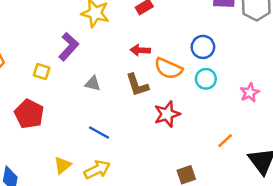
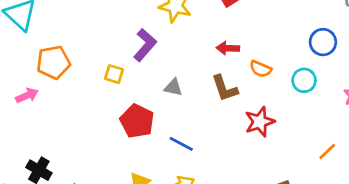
blue circle: (203, 47) -> (323, 42), moved
orange semicircle: (168, 68) -> (261, 69), size x0.7
red pentagon: (29, 114) -> (137, 121), moved

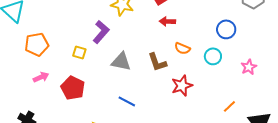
red arrow: (228, 48) -> (167, 21), moved
gray triangle: (173, 87) -> (121, 62), size x1.5
pink arrow: (27, 95) -> (41, 77), moved
red pentagon: (137, 121) -> (73, 88), moved

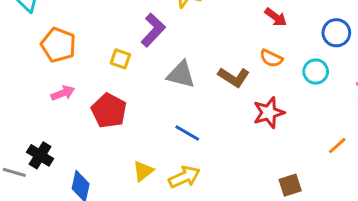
red arrow: (167, 21) -> (276, 17), moved, turned -147
orange pentagon: (37, 44) -> (58, 45), turned 30
brown L-shape: (157, 62) -> (234, 77), turned -40

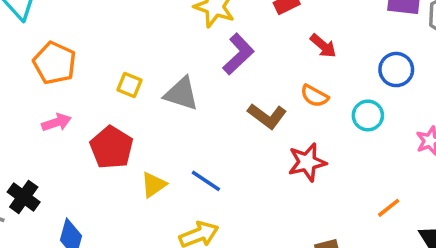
purple L-shape: (153, 30) -> (238, 54), moved
gray triangle: (181, 75) -> (181, 94), moved
yellow triangle: (143, 171) -> (154, 185), moved

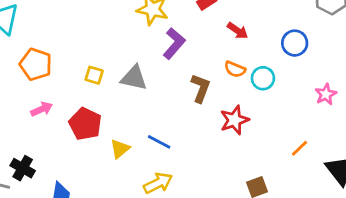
cyan circle: (368, 115) -> (263, 78), moved
brown L-shape: (267, 116) -> (201, 88), turned -100

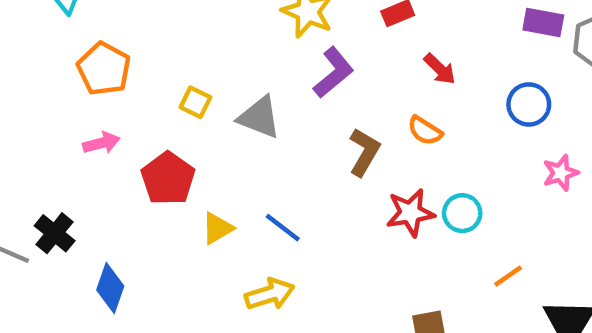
cyan circle: (263, 78) -> (462, 213), moved
pink star: (326, 94) -> (561, 173), moved

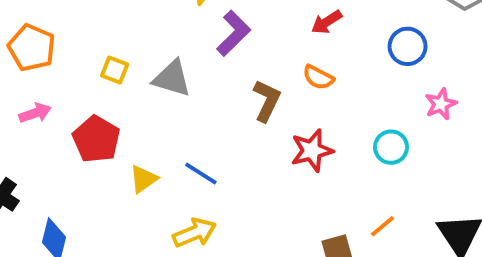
red arrow: (440, 69) -> (327, 22), turned 108
cyan circle: (462, 213) -> (391, 147), moved
orange line: (508, 276) -> (383, 226), moved

